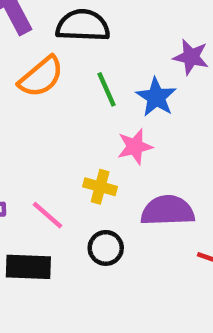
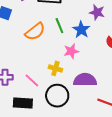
orange semicircle: (41, 77) -> (35, 32), moved
black circle: (106, 248) -> (57, 96), size x1.5

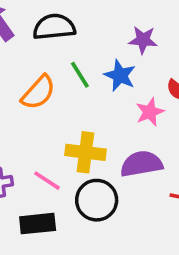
pink star: (71, 51) -> (150, 112), moved
yellow cross: (55, 68) -> (85, 152), size x1.5

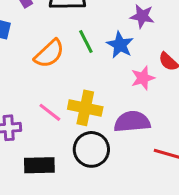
pink line: (47, 181) -> (50, 112), moved

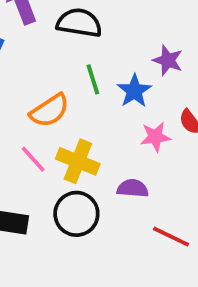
orange semicircle: (49, 54) -> (50, 111), moved
purple semicircle: (132, 122) -> (133, 188), size x0.7

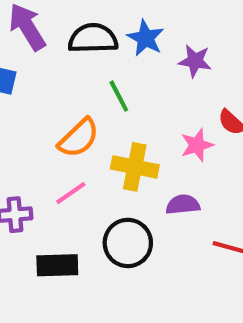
blue star: (134, 91) -> (146, 38), moved
pink line: (33, 159) -> (71, 193), turned -72
yellow cross: (78, 161) -> (135, 167), moved

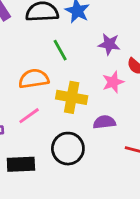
purple star: (195, 61) -> (109, 44), moved
orange semicircle: (79, 138) -> (34, 79), turned -144

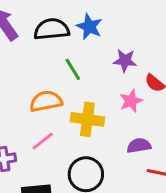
purple semicircle: (104, 122) -> (139, 146), moved

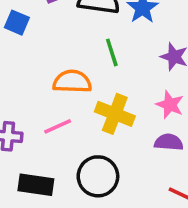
pink star: (131, 101) -> (170, 105), turned 30
purple semicircle: (139, 146) -> (169, 142), moved

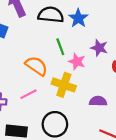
orange semicircle: (72, 82) -> (36, 66), turned 35
pink star: (170, 105) -> (77, 62), moved

